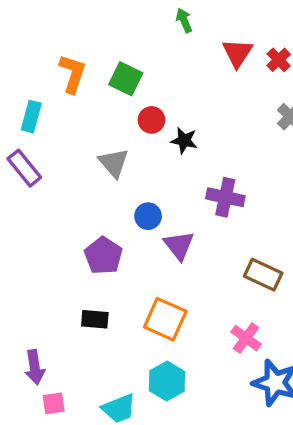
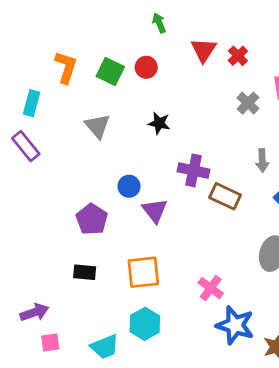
red circle: (151, 120) -> (146, 67), moved
gray triangle: (114, 163) -> (97, 126), moved
brown rectangle: (263, 275) -> (225, 196), moved
orange square: (165, 319) -> (143, 272), turned -30
purple arrow: (35, 367) -> (34, 312), turned -100

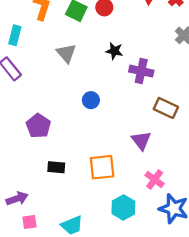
purple cross: (193, 170) -> (141, 71), moved
purple triangle: (155, 211) -> (141, 140), moved
purple pentagon: (92, 219) -> (38, 126), moved
cyan hexagon: (145, 324) -> (123, 207), moved

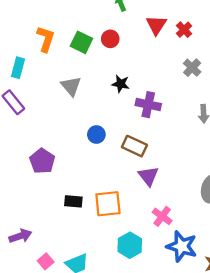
brown rectangle: (166, 108) -> (134, 146), moved
black rectangle: (56, 167) -> (73, 201), moved
pink square: (29, 222) -> (46, 261), moved, turned -32

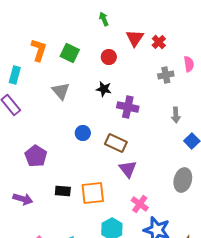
red circle: (110, 39) -> (109, 57), moved
gray cross: (192, 68) -> (166, 75), turned 35
purple arrow: (20, 236) -> (23, 199), moved, turned 36

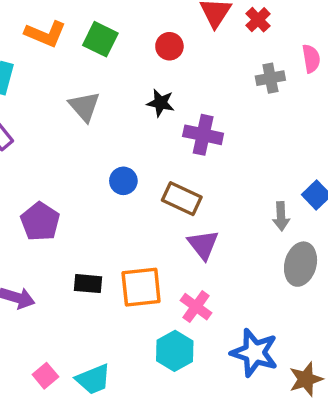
orange L-shape: (39, 50) -> (45, 34), turned 95
gray arrow: (176, 115) -> (281, 216), moved
pink cross: (140, 204) -> (196, 307), moved

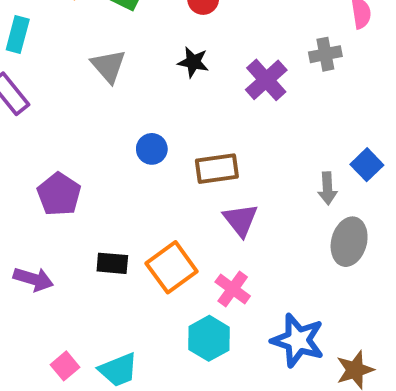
gray cross: (270, 78) -> (325, 54), moved
purple cross: (203, 135) -> (266, 80), moved, turned 36
brown rectangle: (182, 199) -> (217, 169), turned -33
orange square: (141, 287) -> (172, 267), turned -30

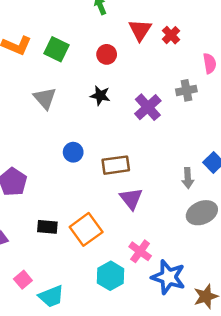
gray ellipse: (349, 242) -> (202, 213), turned 52
pink cross: (233, 289) -> (140, 251), moved
pink square: (65, 366) -> (23, 280), moved

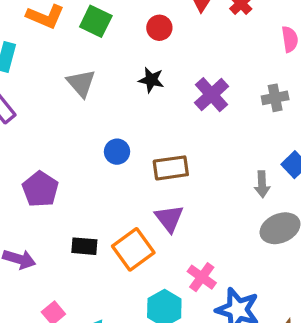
gray cross: (186, 90) -> (275, 98), moved
purple triangle: (131, 199) -> (169, 218), moved

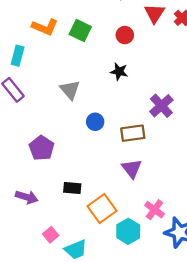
gray triangle: (81, 83) -> (70, 90), moved
purple cross: (212, 95) -> (161, 106), moved
orange square: (133, 249) -> (102, 209), moved

